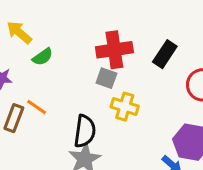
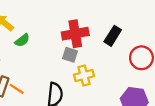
orange line: (37, 107) -> (17, 89), moved
yellow cross: (125, 107) -> (84, 75), turned -30

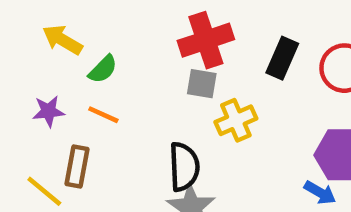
black rectangle: (113, 36) -> (282, 58), moved
orange line: (17, 89) -> (103, 115), moved

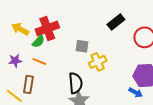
red cross: (206, 40) -> (47, 28), moved
black rectangle: (282, 58) -> (116, 22), moved, turned 30

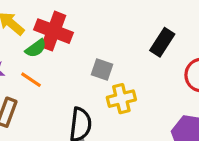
black rectangle: (116, 22) -> (162, 42), turned -30
red cross: (47, 28) -> (53, 31), turned 30

